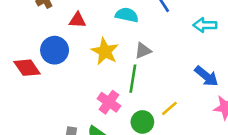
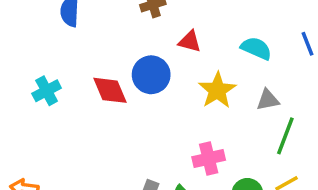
green line: (133, 79) -> (285, 136), moved
pink cross: (109, 102) -> (209, 158), turned 30

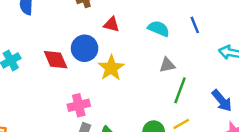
yellow star: (217, 90) -> (111, 68), moved
pink cross: (209, 158) -> (79, 105), moved

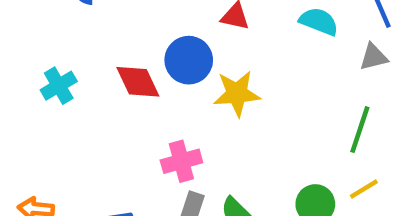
gray triangle: (167, 65) -> (374, 57), moved
yellow star: (111, 68) -> (237, 93), turned 30

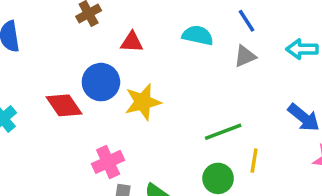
green line: (360, 130) -> (223, 132), moved, turned 60
yellow line: (364, 189) -> (254, 161), turned -40

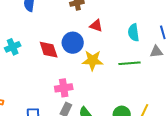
cyan semicircle: (198, 35) -> (134, 33), turned -126
green line: (223, 132) -> (129, 63), moved

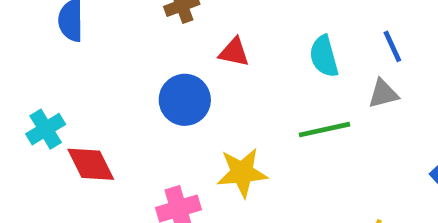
red diamond: (49, 50) -> (91, 164), moved
yellow star: (93, 60) -> (242, 173), moved

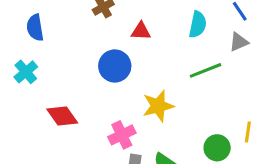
cyan semicircle: (324, 56) -> (198, 25), turned -144
cyan cross: (46, 129) -> (26, 72), moved

